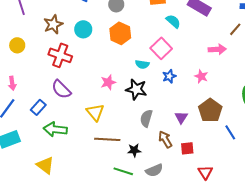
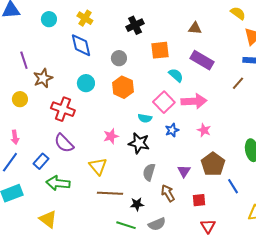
brown star: (53, 24) -> (43, 78), moved
pink arrow: (217, 49) -> (194, 101), moved, size x1.4
red square: (187, 148) -> (199, 200), moved

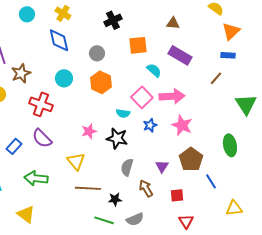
pink star: (204, 130) -> (182, 125), size x1.5
blue rectangle: (41, 161) -> (14, 146), moved

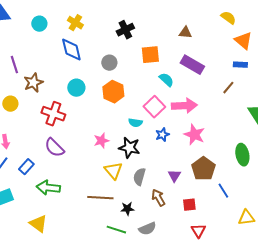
orange triangle: (231, 31) -> (243, 41), turned -36
blue rectangle: (14, 146) -> (26, 167), moved
yellow triangle: (76, 161) -> (113, 171), moved

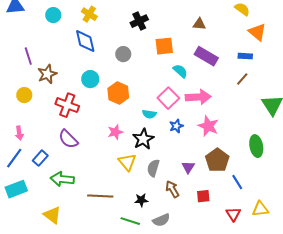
blue rectangle: (240, 65) -> (245, 56), moved
orange hexagon: (113, 92) -> (118, 93), moved
black star: (129, 148) -> (143, 139), turned 30
brown line: (100, 198) -> (100, 196), moved
red triangle: (198, 231) -> (233, 214), moved

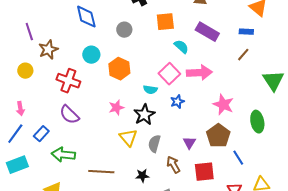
pink star: (208, 126) -> (223, 105), moved
red square: (203, 196) -> (204, 172), size x1.5

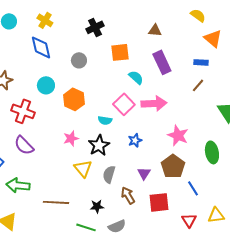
purple rectangle: (207, 32) -> (162, 62), turned 35
blue star: (177, 102) -> (135, 140), moved

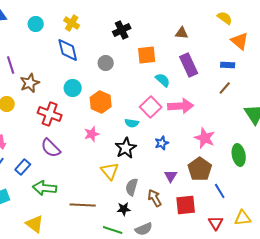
pink star: (71, 138) -> (92, 134), moved
gray semicircle: (109, 174) -> (132, 187), moved

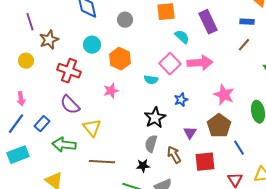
black star: (126, 148) -> (155, 118), moved
yellow triangle: (110, 171) -> (92, 128), moved

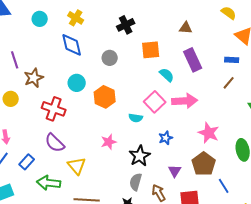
pink star: (111, 91) -> (109, 142), moved

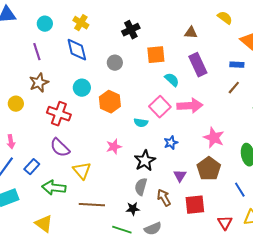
yellow semicircle: (229, 13) -> (225, 18), moved
purple line: (15, 60) -> (37, 52), moved
blue line: (224, 186) -> (240, 190), moved

